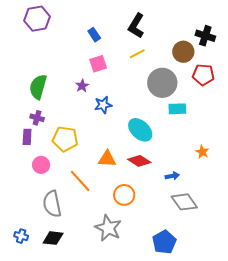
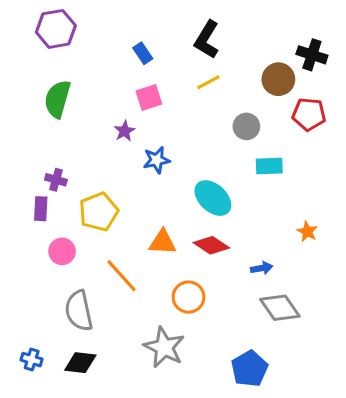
gray circle: (162, 83) -> (246, 126), size x0.6
green semicircle: (38, 87) -> (57, 99), moved
yellow pentagon: (65, 139) -> (99, 212), turned -30

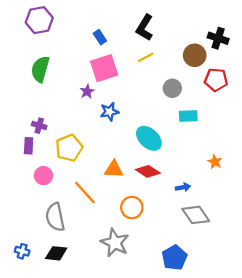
pink square: (149, 97) -> (104, 68), size x1.5

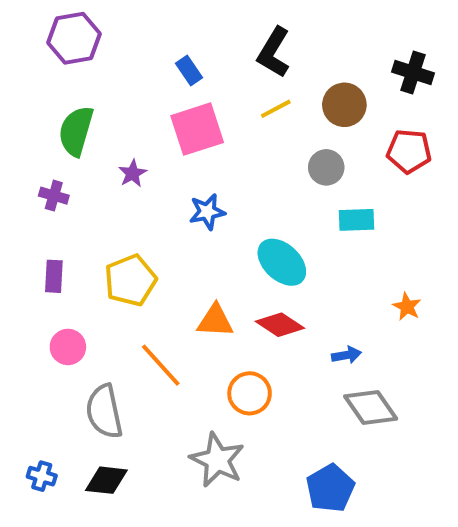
brown circle: (195, 55) -> (344, 105), moved
purple star: (87, 91) -> (133, 173), moved
purple cross: (39, 126) -> (54, 196), moved
pink circle: (43, 176) -> (68, 347), moved

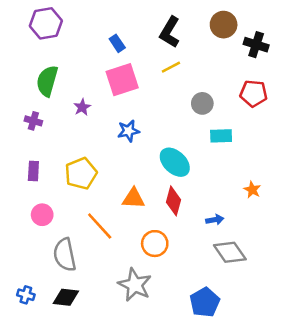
brown circle: (344, 105) -> (224, 25), moved
red diamond: (280, 325) -> (174, 201), turned 72

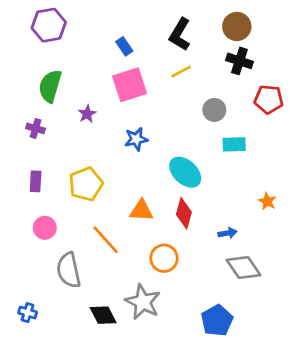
black cross: (256, 45) -> (239, 61), moved
black diamond: (66, 297) -> (103, 315), moved, turned 56

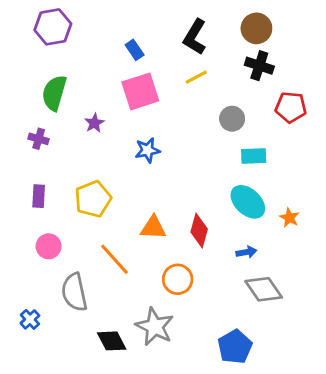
cyan ellipse: (185, 172) -> (248, 202), moved
blue cross: (28, 313) -> (30, 319), moved, turned 30

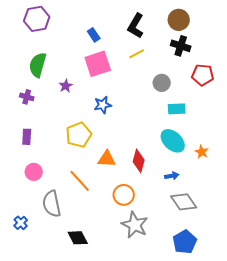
yellow pentagon: (93, 199) -> (79, 135), moved
gray star: (155, 327) -> (135, 225), moved
blue pentagon: (235, 347) -> (185, 242), moved

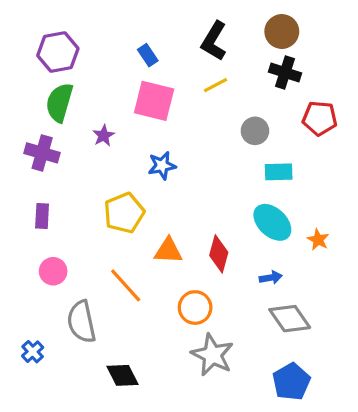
purple hexagon: (37, 19) -> (58, 52), moved
pink square: (98, 64) -> (154, 101), turned 32
purple cross: (27, 97) -> (42, 153), size x1.5

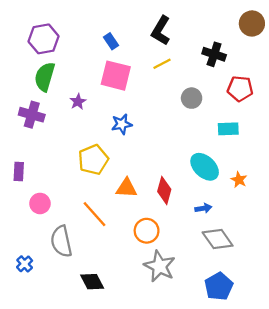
brown circle: (282, 31) -> (252, 23), moved
cyan rectangle: (279, 172) -> (228, 129), moved
purple rectangle: (42, 216) -> (19, 172), moved

